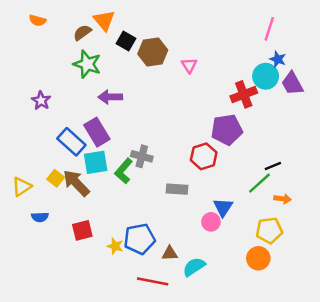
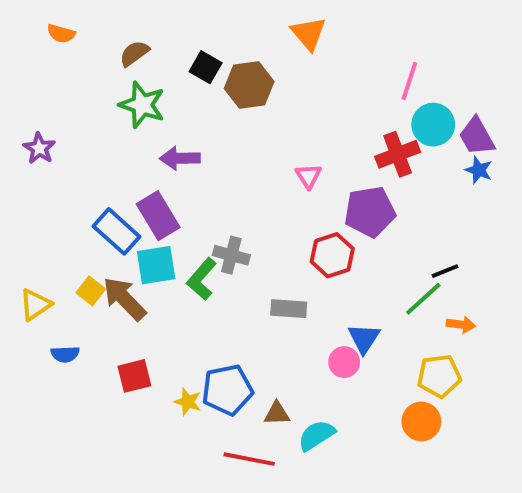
orange triangle: (104, 20) -> (309, 34), moved
pink line: (269, 29) -> (409, 81), moved
blue star: (278, 59) -> (479, 170), moved
pink triangle: (189, 65) -> (309, 176), moved
purple star: (41, 101) -> (39, 148), moved

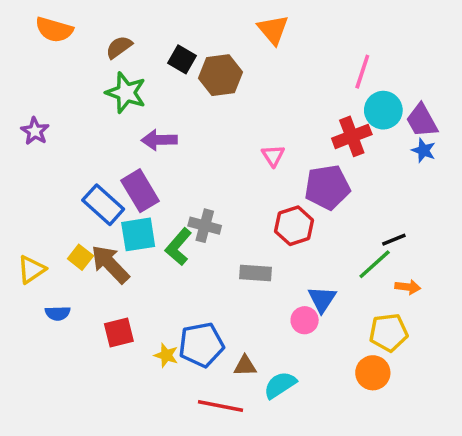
orange semicircle: (61, 34) -> (54, 30), size x1.5

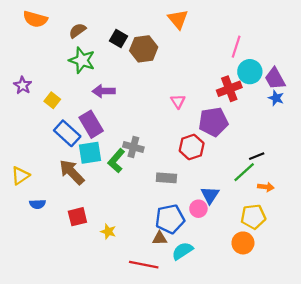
yellow square: (80, 257) -> (52, 100), moved
blue pentagon: (201, 345) -> (170, 219), moved

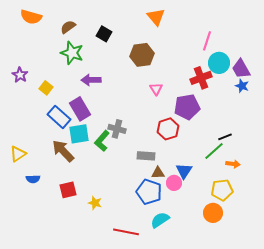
brown hexagon: (144, 49) -> (142, 55), moved
blue pentagon: (170, 219) -> (149, 192), turned 30
brown triangle: (160, 238) -> (158, 173), moved

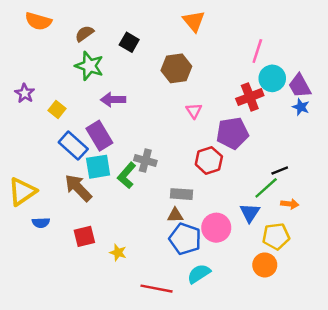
yellow triangle: (18, 154) -> (22, 192), size x1.4
blue triangle: (184, 171) -> (250, 213), moved
brown triangle: (158, 173) -> (175, 215), moved
pink circle: (174, 183) -> (216, 228), size x1.5

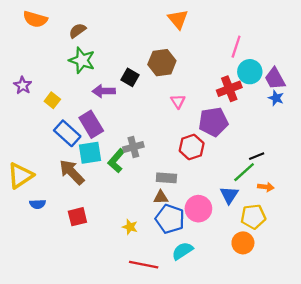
black square: (129, 42) -> (130, 77), moved
gray cross: (145, 160) -> (133, 147), turned -30
yellow star: (118, 253) -> (130, 227), moved

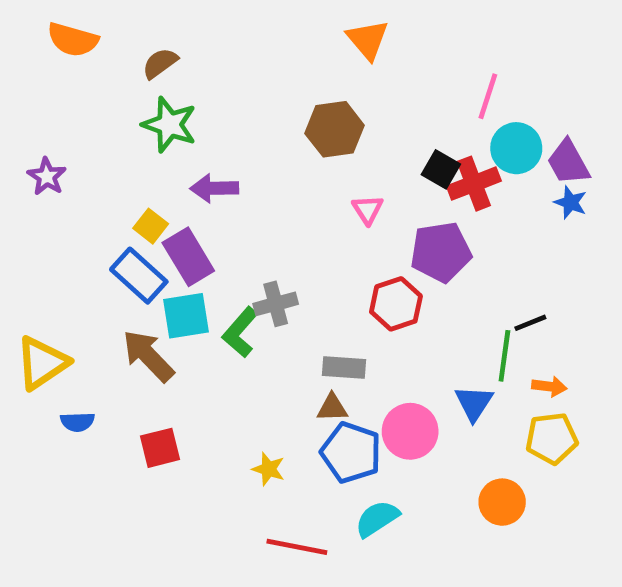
black square: (130, 77) -> (441, 169), moved
yellow square: (52, 100) -> (151, 226), moved
green line: (244, 172) -> (504, 356), turned -40
yellow pentagon: (253, 217) -> (552, 438), moved

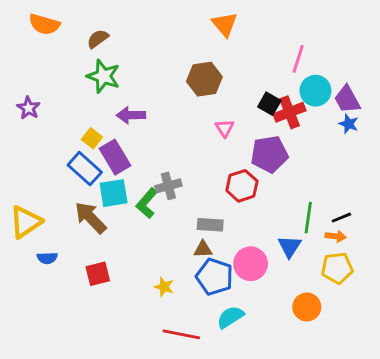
black line: (530, 323) -> (341, 218), moved

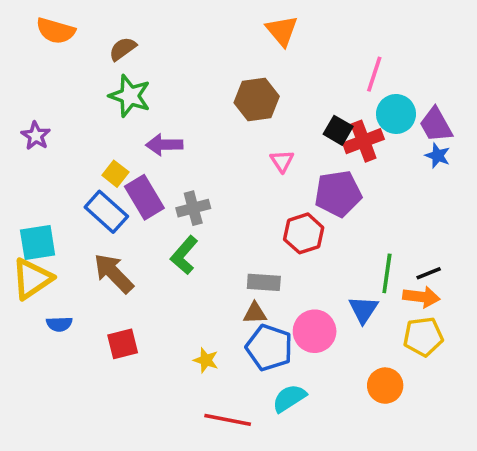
gray cross: (168, 186) -> (193, 208), moved
cyan square: (114, 193) -> (38, 243), moved
orange arrow: (336, 236) -> (421, 297), size x1.4

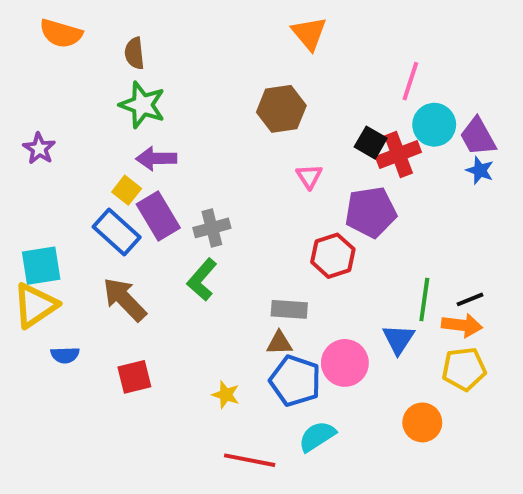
brown semicircle: (123, 49) -> (134, 53), turned -60
purple arrow: (164, 145) -> (156, 158), moved

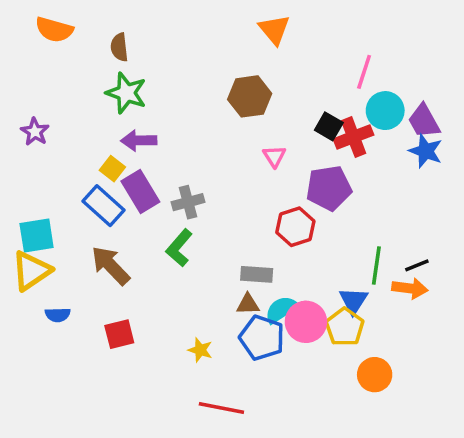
blue star: (480, 170) -> (426, 151), size x1.4
yellow pentagon: (464, 369) -> (345, 327), moved, turned -30
cyan semicircle: (317, 436) -> (281, 309), moved

